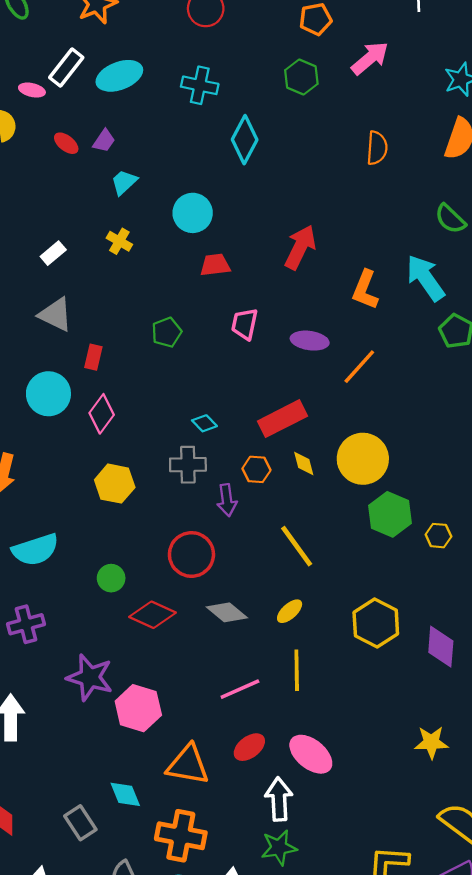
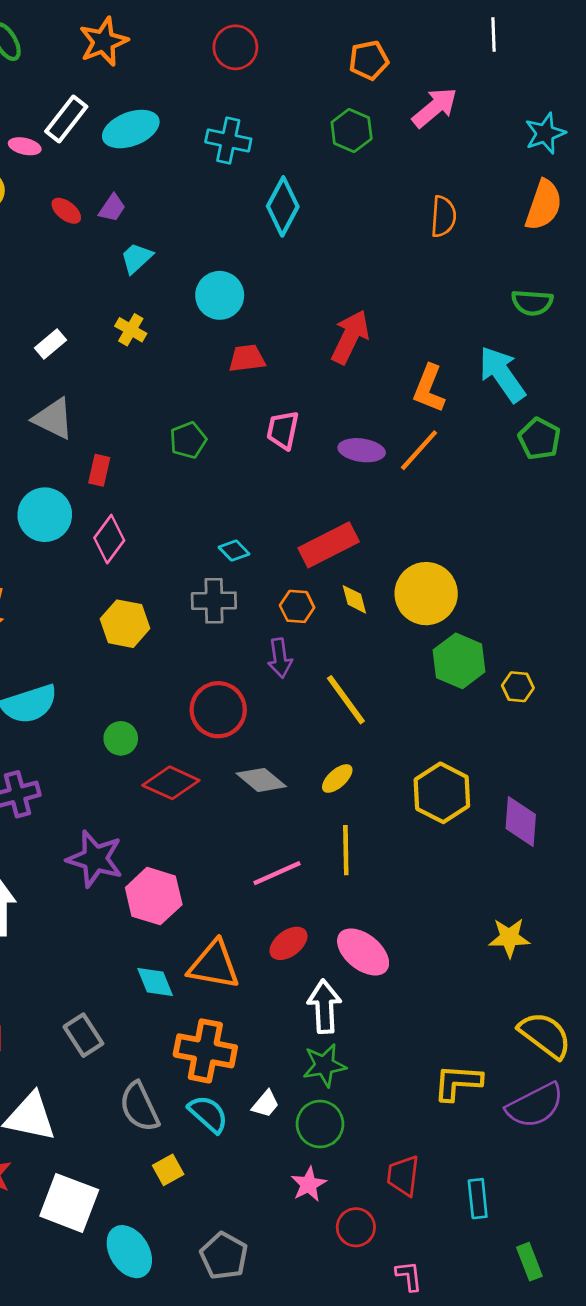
green semicircle: (450, 219) -> (532, 303), turned -40
orange line: (359, 367) -> (419, 450), moved
purple arrow: (227, 500) -> (280, 658), moved
cyan diamond: (125, 794) -> (155, 982), moved

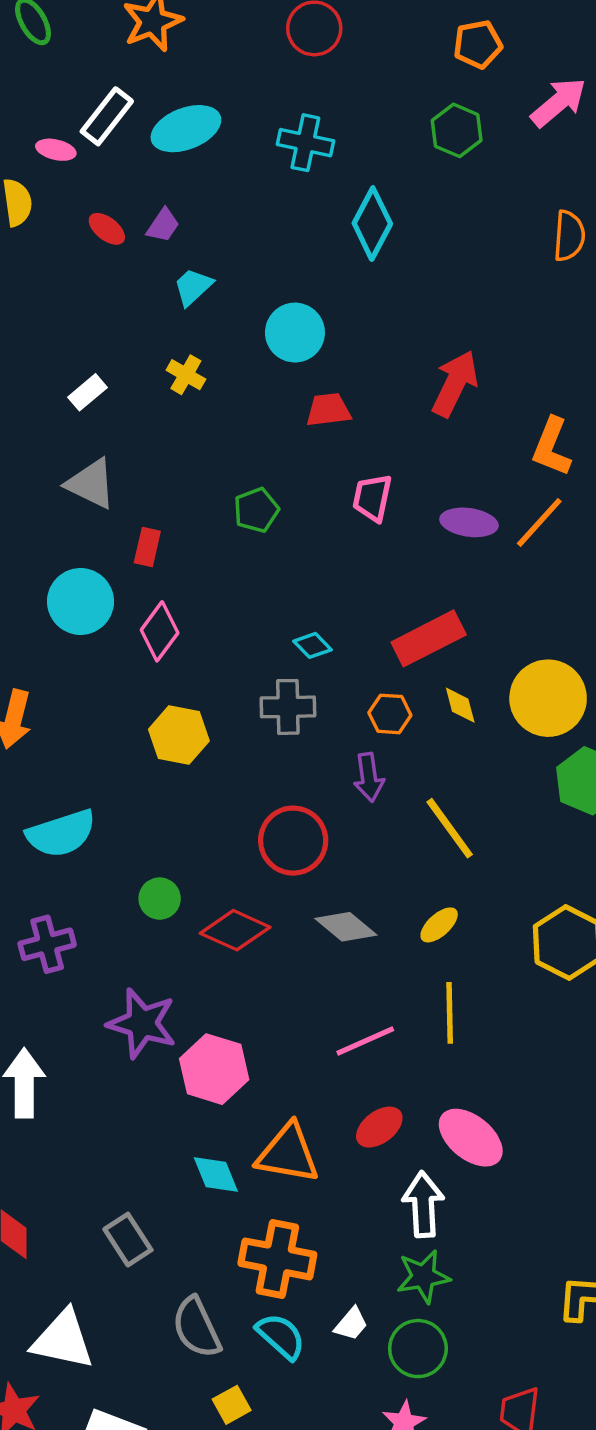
green circle: (121, 738) -> (160, 899), moved

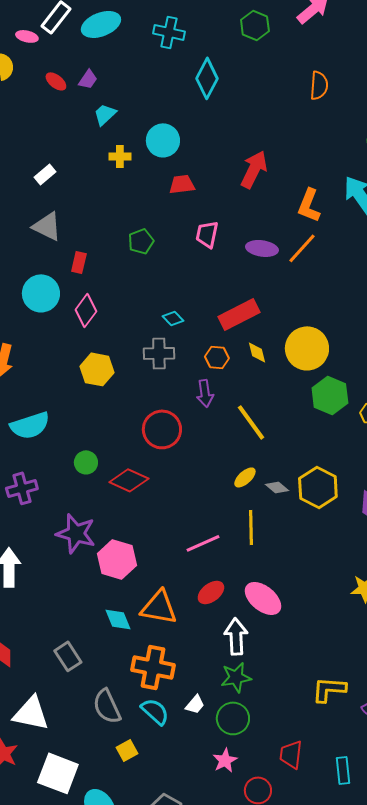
yellow cross: (186, 375) -> (120, 156), moved, turned -30
gray diamond: (346, 927) -> (277, 487), moved, size x0.7

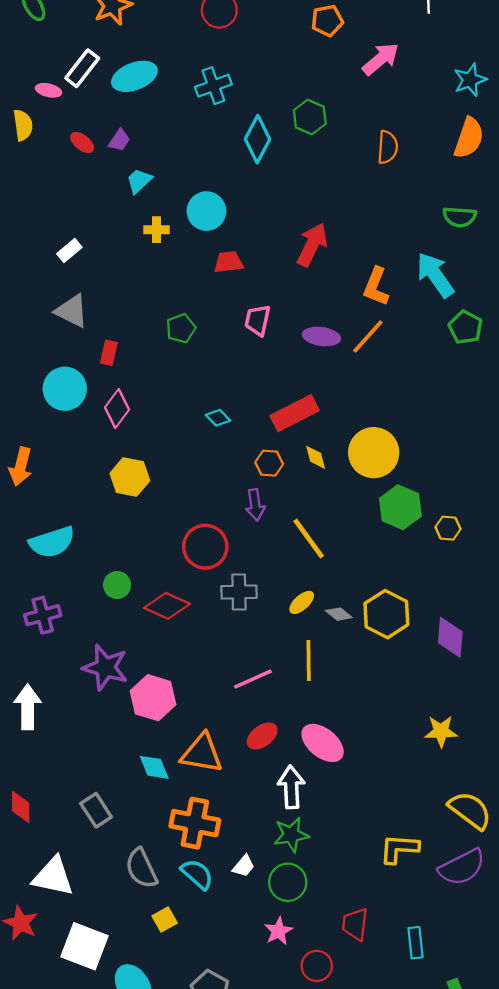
green hexagon: (255, 25) -> (310, 117), moved
cyan cross: (169, 32) -> (213, 86), turned -32
gray cross: (159, 353) -> (239, 592), moved

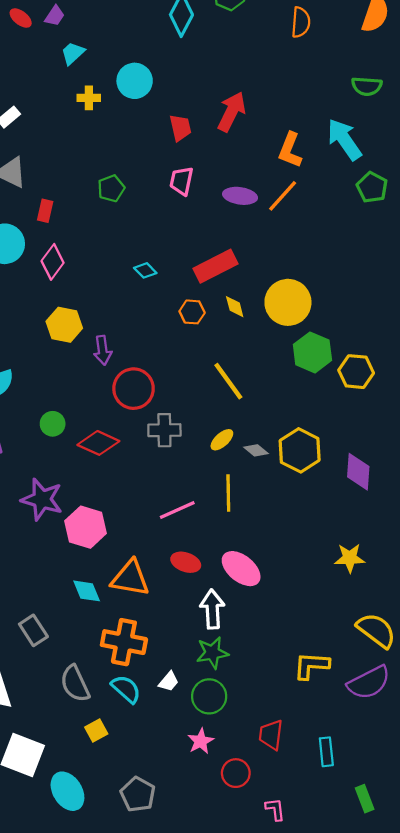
red trapezoid: (229, 262) -> (180, 128), moved, turned 84
purple arrow: (255, 505) -> (103, 350), moved
yellow hexagon: (448, 528) -> (356, 372), size x1.5
red ellipse: (262, 736) -> (186, 562), turned 56

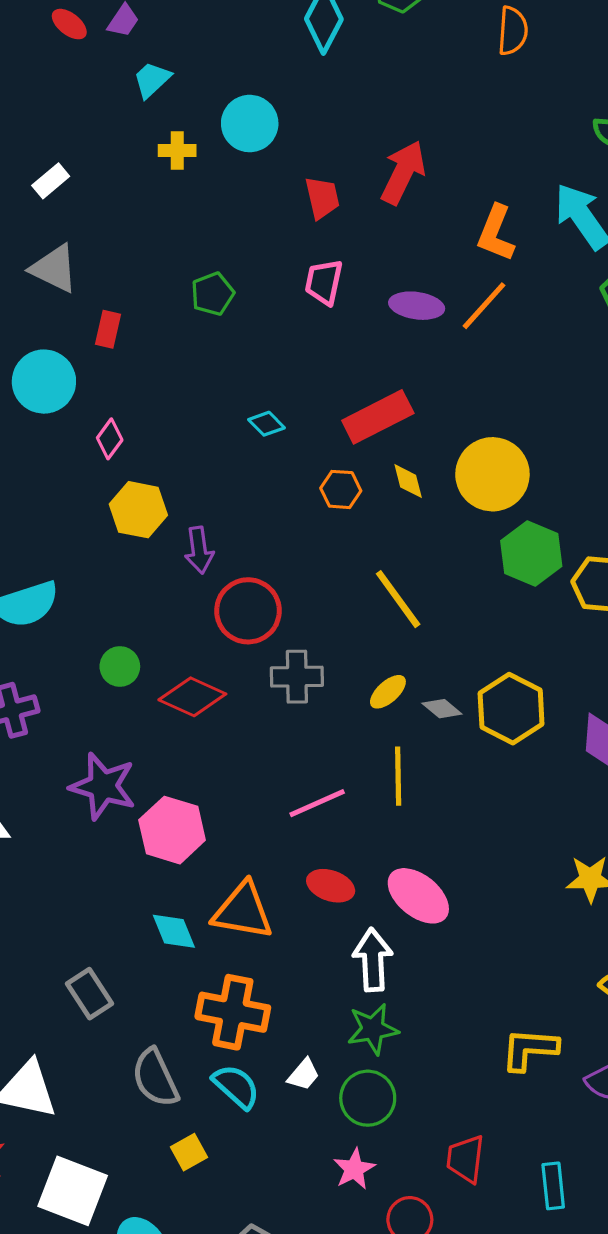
pink diamond: (53, 262) -> (110, 439), moved, size x0.7

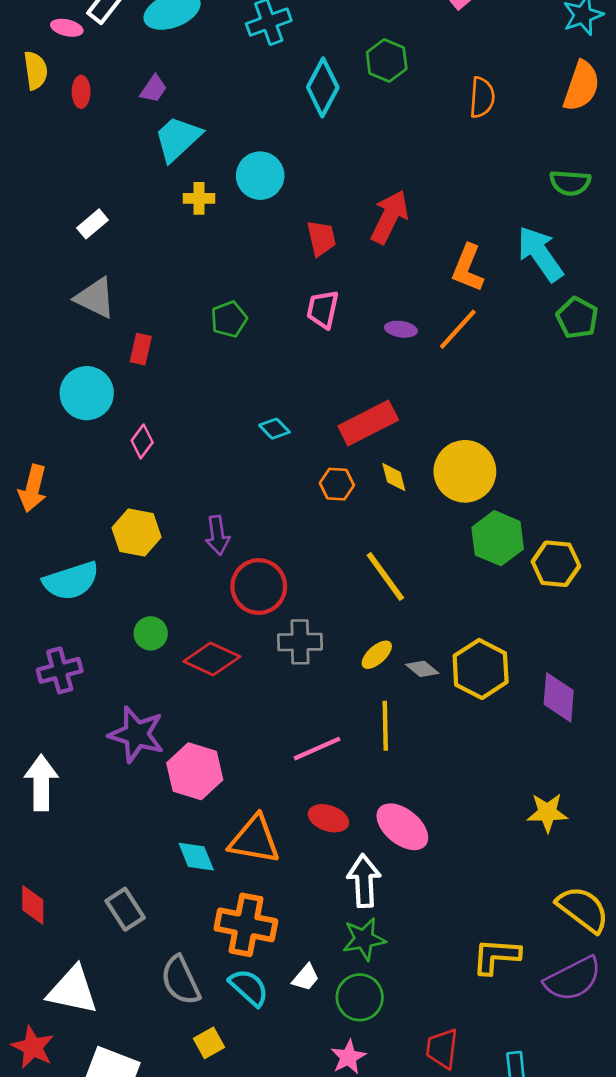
red ellipse: (69, 24) -> (81, 92), moved, turned 52
cyan trapezoid: (152, 80) -> (178, 139), size x1.5
purple ellipse: (417, 306) -> (401, 329), size x0.7
yellow hexagon: (138, 510) -> (136, 532), moved

